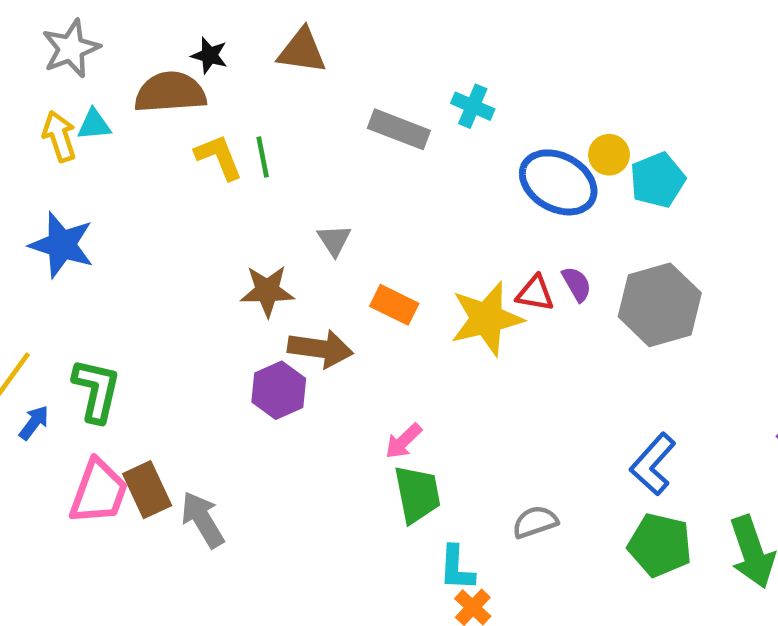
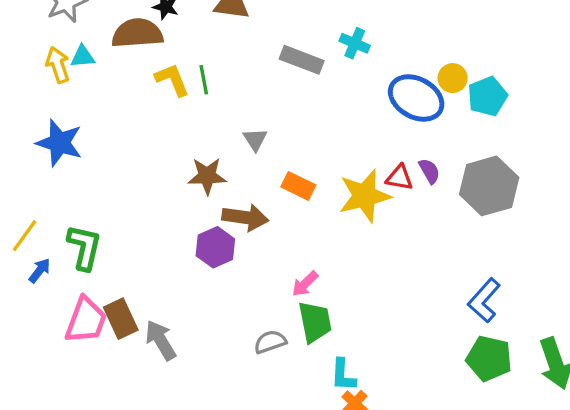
gray semicircle: (535, 522) -> (270, 342), moved

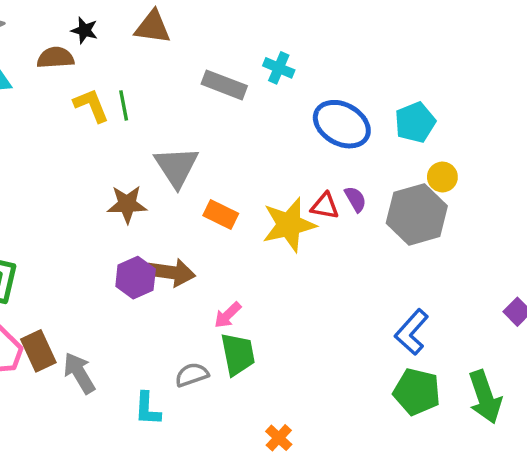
brown semicircle: (137, 33) -> (55, 58), size x0.7
yellow circle: (453, 78) -> (442, 177), moved
gray triangle: (255, 139) -> (176, 167), size x1.8
brown arrow: (245, 217) -> (171, 272), moved
cyan L-shape: (343, 375) -> (147, 409), moved

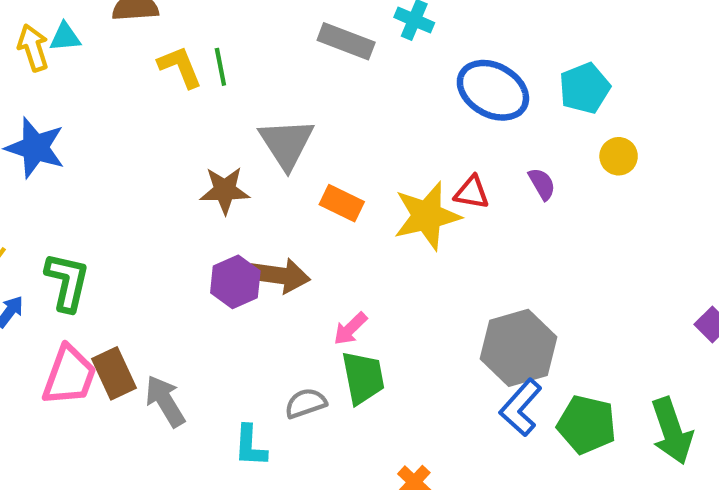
purple semicircle: (355, 199) -> (542, 184), moved
gray hexagon: (417, 214) -> (519, 348), moved
blue L-shape: (412, 332) -> (521, 407), moved

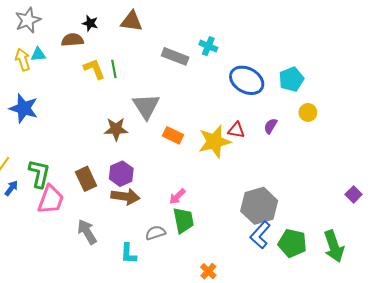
purple semicircle: (542, 184) -> (271, 126), turned -119
brown arrow: (280, 275) -> (125, 196), moved
brown rectangle: (114, 373) -> (86, 179), moved
pink trapezoid: (69, 376) -> (51, 200), moved

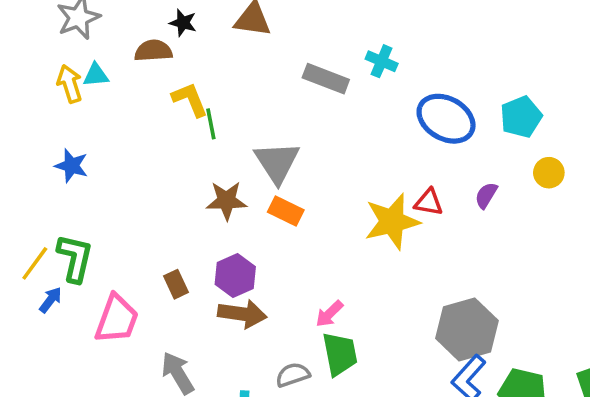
green line: (114, 69) -> (211, 124), moved
blue star: (24, 108) -> (71, 166), size x0.7
orange rectangle: (173, 135) -> (286, 211), moved
green L-shape: (39, 174) -> (75, 258), moved
brown rectangle: (86, 179) -> (176, 284), size x0.7

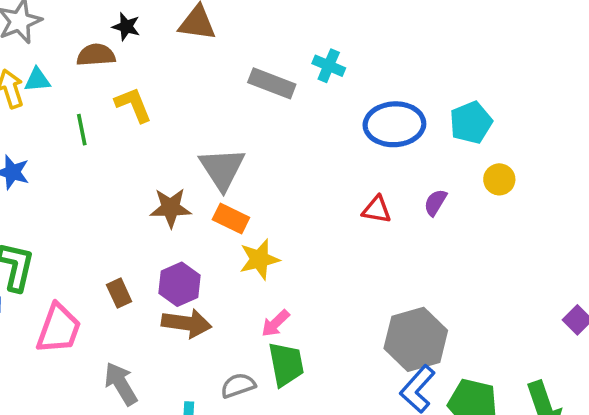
blue ellipse: (446, 119) -> (394, 124), turned -32
green line: (211, 124) -> (82, 130), moved
yellow star: (392, 221) -> (259, 259), moved, size x0.7

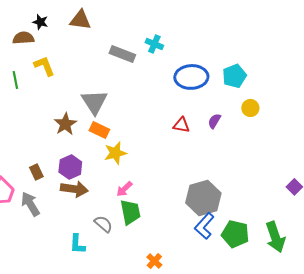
brown star: (171, 208) -> (65, 124), turned -30
gray arrow: (121, 384) -> (30, 204), moved
gray semicircle: (238, 386) -> (103, 224), turned 60

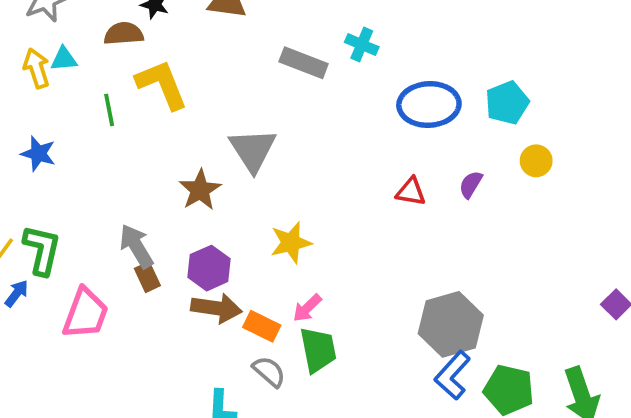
yellow L-shape: (44, 66) -> (162, 85), size x1.4
orange rectangle: (99, 130) -> (262, 326), moved
gray arrow: (30, 204) -> (136, 246), moved

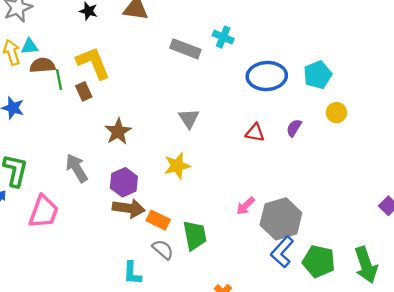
brown semicircle: (124, 34) -> (42, 65), moved
gray triangle: (253, 150) -> (189, 119), moved, size x0.7
brown rectangle: (147, 277) -> (84, 91), moved
pink arrow: (307, 308) -> (246, 206), moved

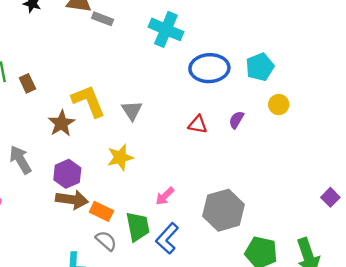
cyan cross: (223, 37) -> (166, 29), size x1.6
gray rectangle: (185, 49) -> (103, 19), moved, size x0.7
yellow L-shape: (93, 63) -> (88, 101), moved
pink arrow: (246, 206) -> (165, 196), moved
blue L-shape: (282, 252) -> (167, 238), moved

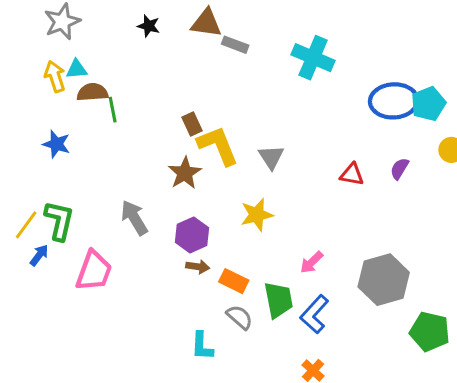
blue ellipse: (209, 68) -> (394, 101), moved
brown rectangle: (27, 83) -> (192, 124), moved
brown arrow: (72, 200) -> (198, 267), size x0.6

